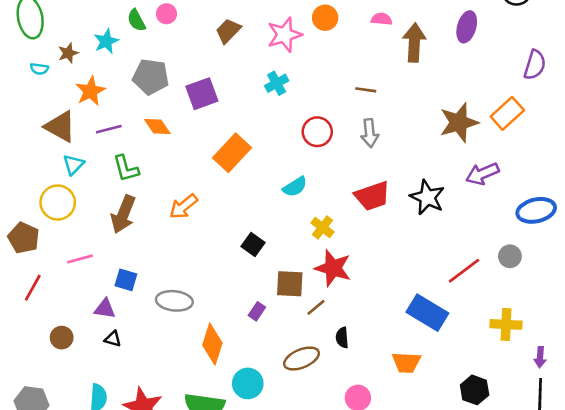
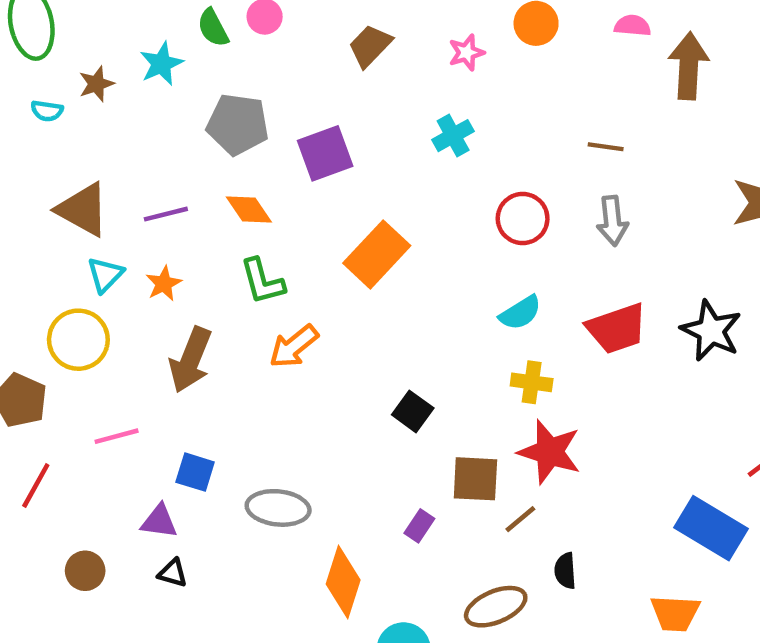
pink star: (284, 35) -> (467, 53), size x0.6
orange star: (90, 91) -> (164, 284), moved, size x0.7
green L-shape: (126, 168) -> (262, 281), moved
cyan semicircle: (295, 187) -> (520, 313), moved
yellow cross: (322, 227) -> (532, 382), turned -30

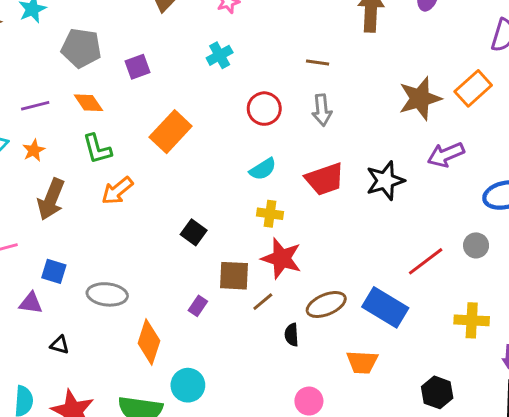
purple square: (325, 153) -> (137, 67), size x0.7
black star: (711, 331) -> (385, 181), turned 30
black triangle: (173, 573) -> (60, 345), moved
brown ellipse: (496, 607) -> (326, 305), moved

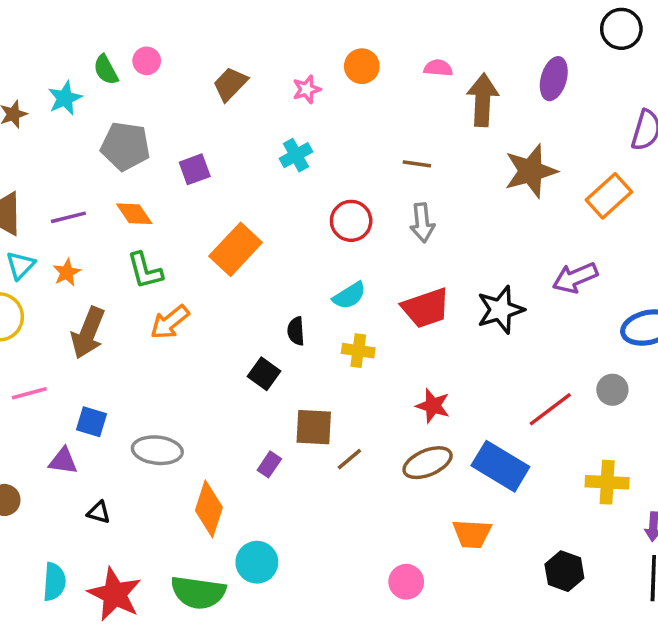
brown star: (420, 98) -> (531, 171), moved
red star: (282, 258) -> (433, 406), moved, size x0.7
black semicircle: (292, 335) -> (296, 331), moved

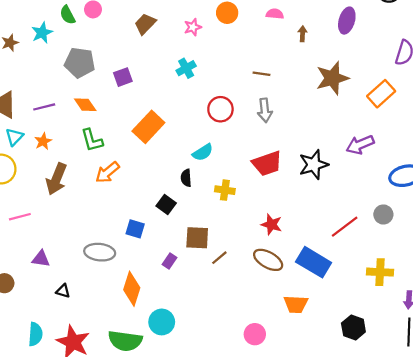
brown arrow: (483, 100) -> (302, 34), size x0.5
cyan semicircle: (349, 296) -> (203, 152), moved
blue square: (92, 422) -> (135, 229), moved
brown ellipse: (428, 463) -> (268, 260), turned 52

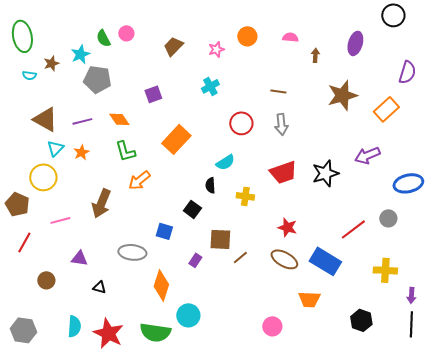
gray pentagon: (80, 63) -> (97, 79), moved
brown arrow: (56, 179) -> (101, 203), moved

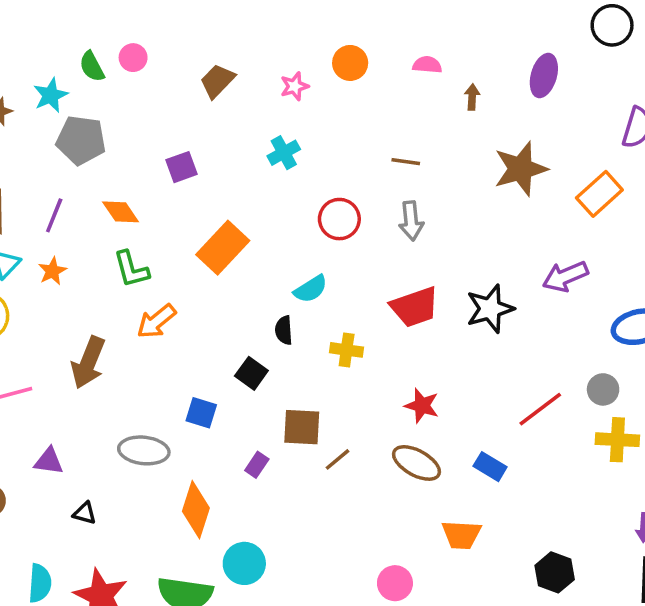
purple line: (82, 121) -> (54, 215), turned -54
blue rectangle: (325, 261) -> (490, 467), size x0.6
yellow cross: (385, 270) -> (617, 440), moved

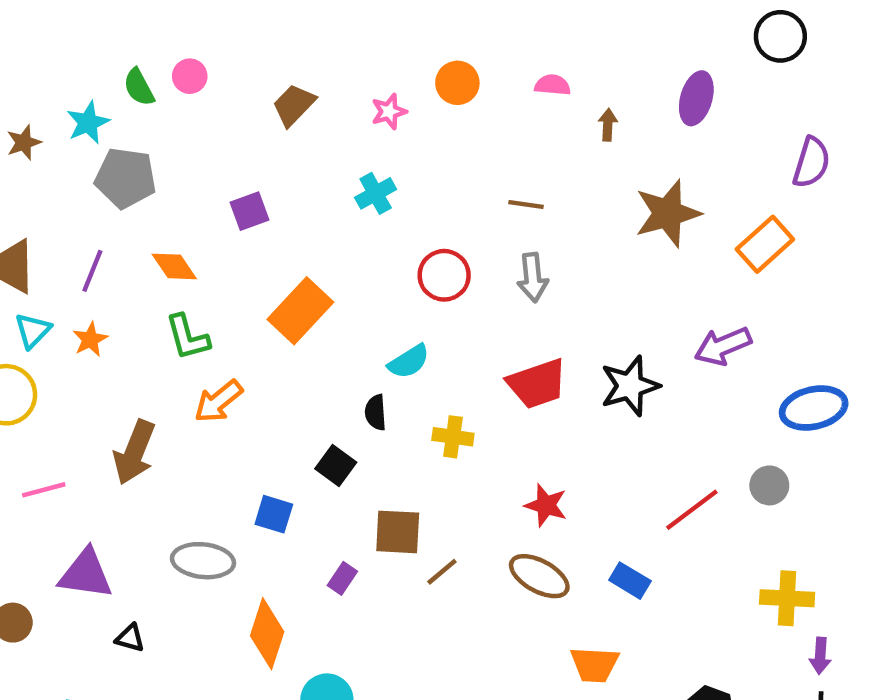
yellow cross: (617, 440) -> (787, 598), moved
purple triangle: (49, 461) -> (86, 574), size x1.5

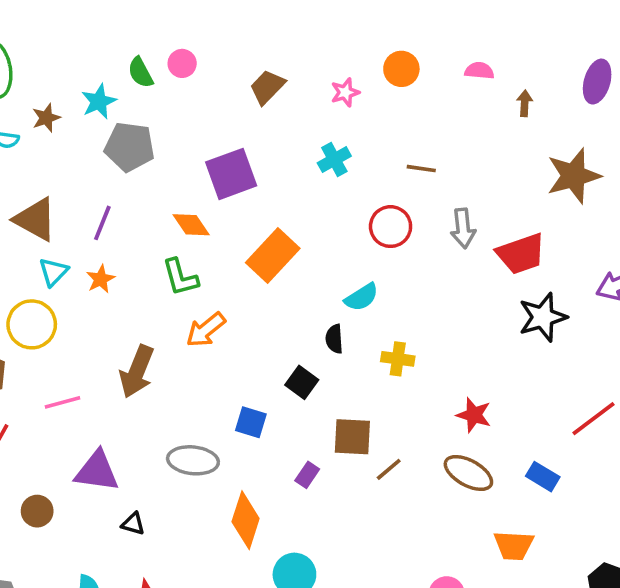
brown line: (526, 204) -> (421, 169), moved
purple square: (249, 211) -> (231, 174), size x1.6
orange diamond: (174, 266) -> (191, 225), moved
red trapezoid: (537, 384) -> (521, 254), moved

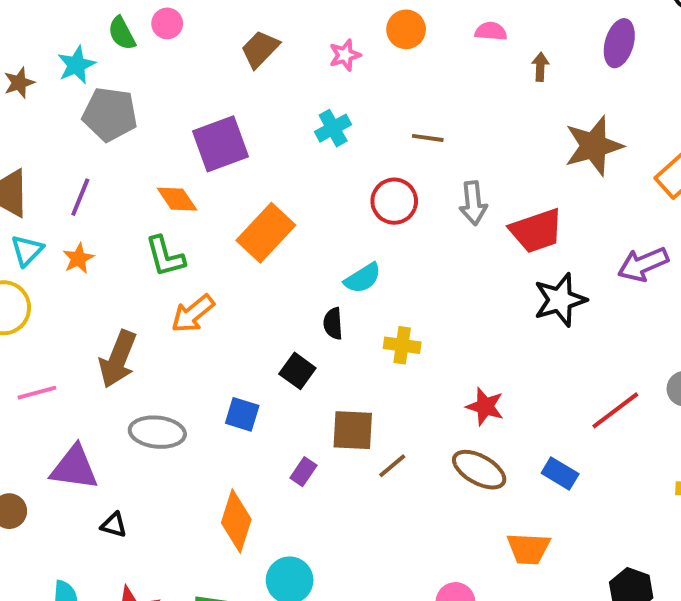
gray ellipse: (193, 460) -> (157, 432), moved

